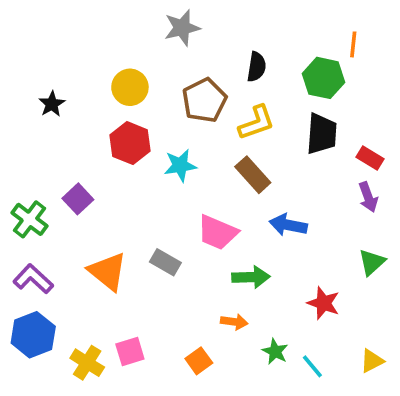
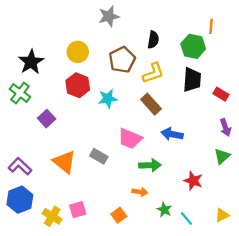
black star: (52, 104) -> (31, 62), size x1.6
purple arrow: (368, 197) -> (225, 127), moved
green cross: (29, 219) -> (20, 93), moved

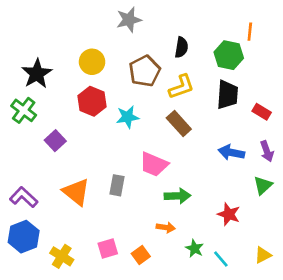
blue arrow: (172, 134) -> (231, 152), moved
gray rectangle: (99, 156) -> (117, 185), turned 70
pink square: (78, 210) -> (108, 248), moved

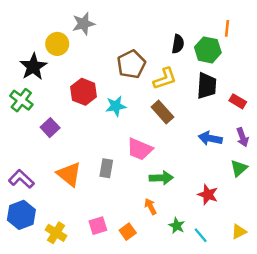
gray star: (129, 20) -> (84, 24), moved
black semicircle: (181, 47) -> (178, 44), moved
yellow circle: (92, 62) -> (57, 44), moved
orange arrow: (166, 227) -> (150, 206), turned -126

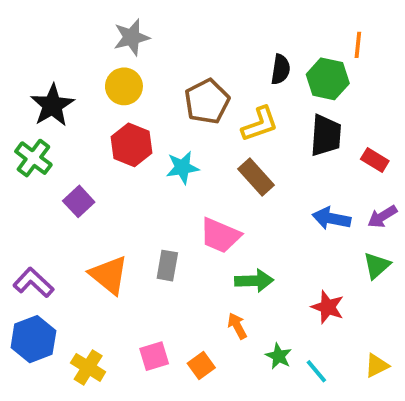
yellow circle: (57, 44) -> (124, 86), moved
purple arrow: (242, 137) -> (382, 217), turned 78

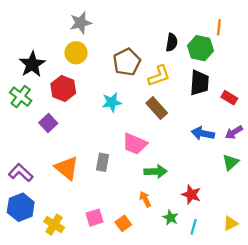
red hexagon: (132, 145) -> (63, 88), moved
red star: (328, 307) -> (191, 195), moved
cyan line: (316, 371) -> (194, 227), turned 56

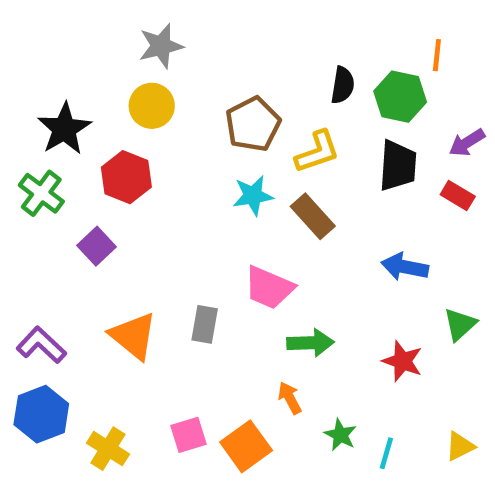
cyan star: (112, 102) -> (253, 196), moved
purple arrow: (234, 132) -> (467, 143), moved
red star: (191, 195) -> (402, 361), moved
orange square: (123, 223) -> (246, 446), size x1.5

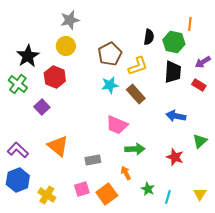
gray rectangle: (205, 324) -> (93, 160), moved, turned 70
yellow triangle: (460, 446) -> (200, 194), turned -32

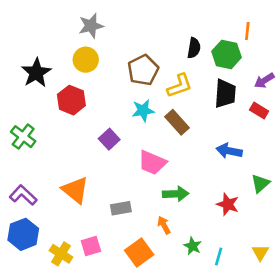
green cross: (18, 84) -> (23, 137), moved
purple square: (42, 107) -> (109, 139), moved
pink square: (82, 189) -> (91, 246), moved

